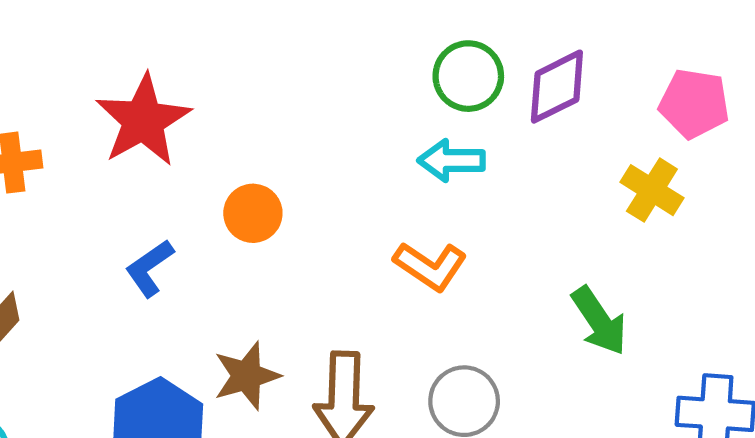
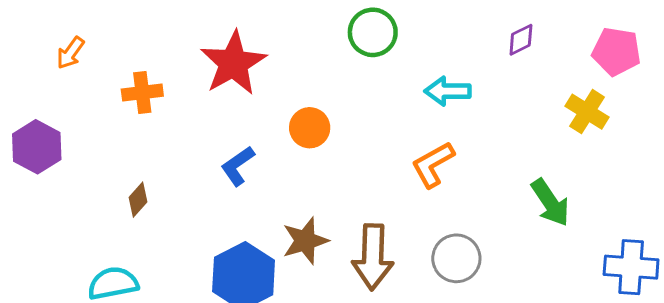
green circle: (468, 76) -> (373, 32), moved
purple diamond: (557, 87) -> (521, 40), size x0.6
orange L-shape: (430, 266) -> (433, 164), turned 117

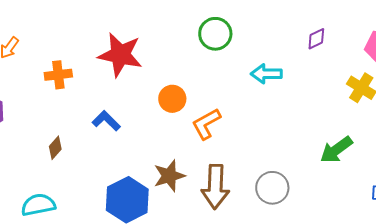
red star: (233, 63) -> (120, 55), turned -30
orange L-shape: (433, 164) -> (206, 124), moved
blue L-shape: (238, 166) -> (106, 121), moved, turned 80
green arrow: (550, 203) -> (336, 150), turned 88

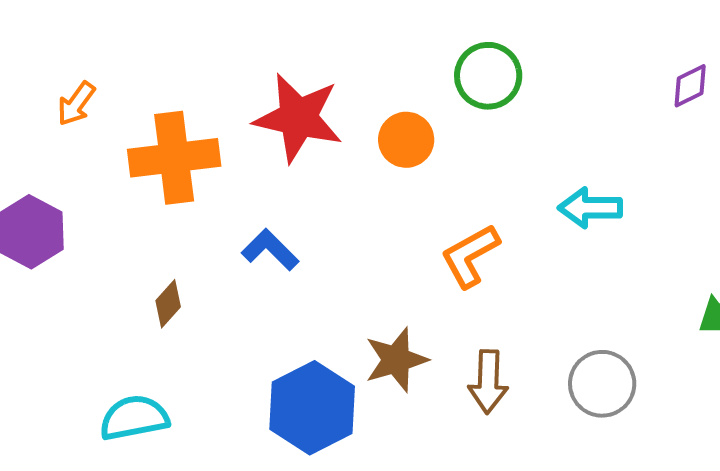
cyan arrow: (266, 74) -> (590, 208), moved
orange cross: (58, 75) -> (174, 158), size x1.6
orange circle: (172, 99) -> (406, 140), moved
brown arrow: (215, 187) -> (488, 382), size x0.7

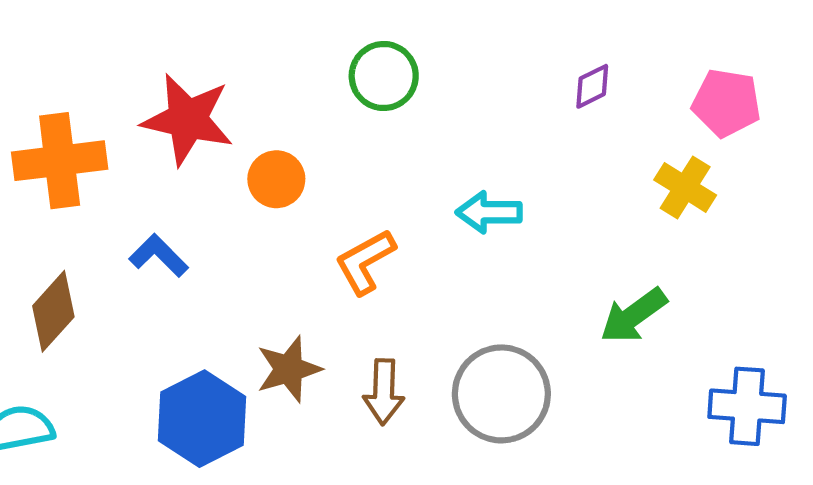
orange circle: (406, 140) -> (276, 179), moved
brown diamond: (168, 304) -> (53, 311), size x1.6
gray circle: (602, 384) -> (501, 394), size x1.4

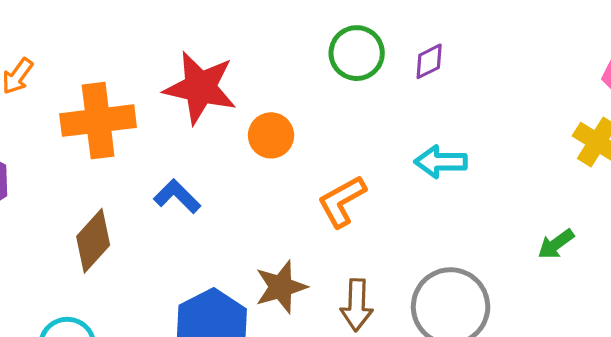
purple diamond: (592, 86) -> (429, 61), moved
green arrow: (634, 315) -> (556, 244), size x0.7

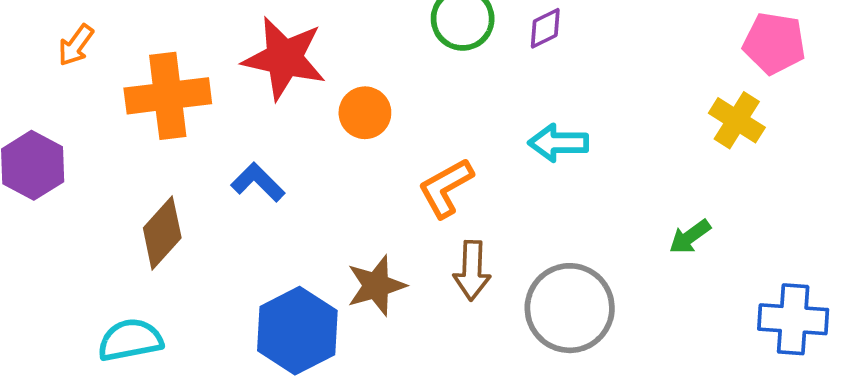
brown arrow: (357, 305) -> (472, 270), moved

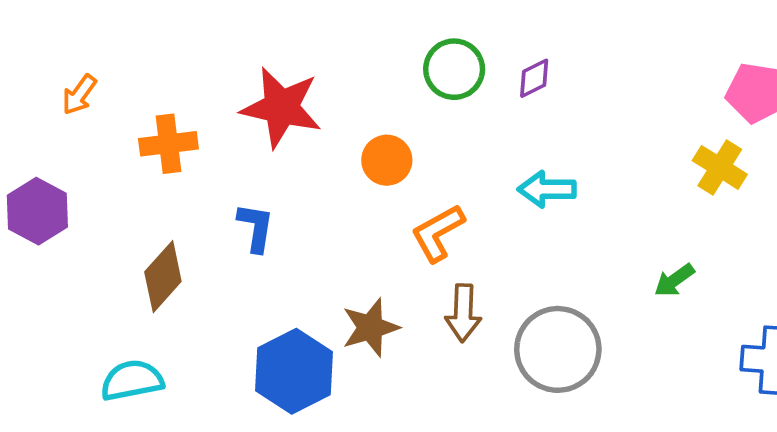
orange cross: (168, 96) -> (168, 144), size x0.7
orange circle: (365, 113) -> (387, 160), moved
blue L-shape: (258, 182) -> (256, 227), turned 54

